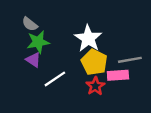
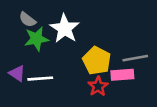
white star: (88, 38) -> (65, 29), moved
purple triangle: (33, 60) -> (17, 73), moved
white line: (55, 79) -> (40, 79), moved, turned 30

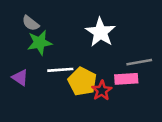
white star: (65, 29) -> (100, 32), moved
yellow pentagon: (97, 61) -> (82, 81), moved
white line: (40, 79) -> (60, 70), moved

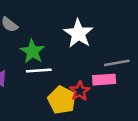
green star: (40, 43) -> (32, 51), moved, turned -30
yellow pentagon: (82, 81) -> (62, 100), moved

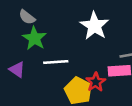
green star: (32, 51) -> (34, 38), moved

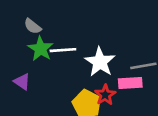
white star: (94, 26) -> (100, 62), moved
white line: (56, 62) -> (63, 50), moved

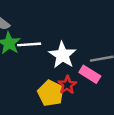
pink rectangle: (130, 83) -> (90, 74), turned 36

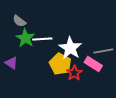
yellow pentagon: (51, 93) -> (60, 64), moved

